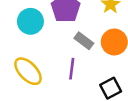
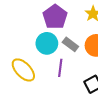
cyan circle: (30, 21) -> (47, 43), moved

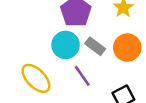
purple line: (60, 68) -> (82, 76), turned -42

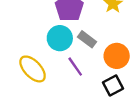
orange circle: (127, 48) -> (117, 56), moved

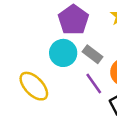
purple line: (75, 67) -> (94, 84), moved

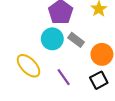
purple line: (94, 84) -> (64, 77), moved

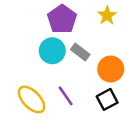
yellow ellipse: (29, 66) -> (32, 99), moved

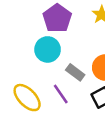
gray rectangle: (80, 52) -> (75, 72), moved

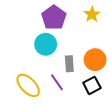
gray rectangle: (75, 72) -> (69, 64), turned 49

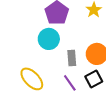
purple line: (57, 82) -> (70, 83), moved

